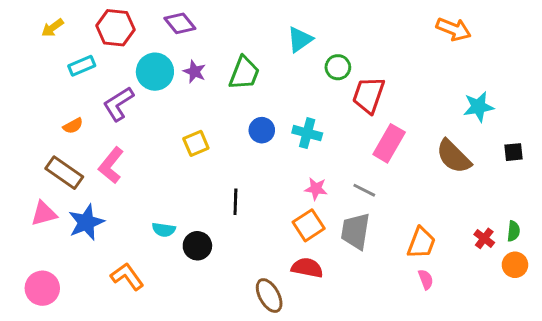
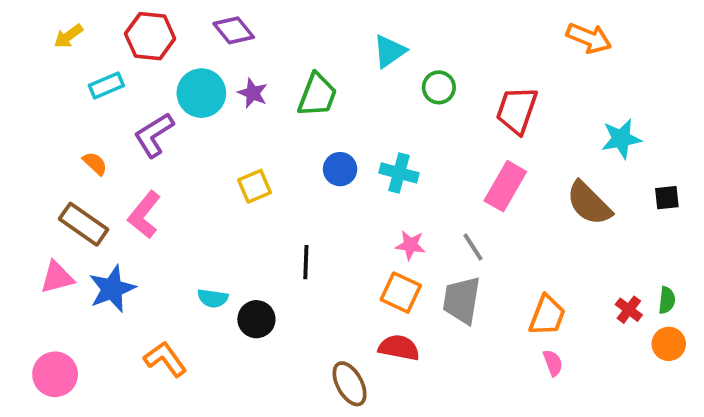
red trapezoid: (369, 95) -> (517, 110), moved
orange semicircle: (73, 126) -> (95, 163), turned -108
gray line: (364, 190) -> (473, 247), turned 30
orange square: (309, 225) -> (401, 293), turned -32

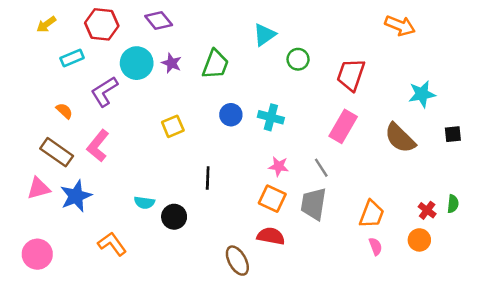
orange circle: (669, 344) -> (419, 240), moved

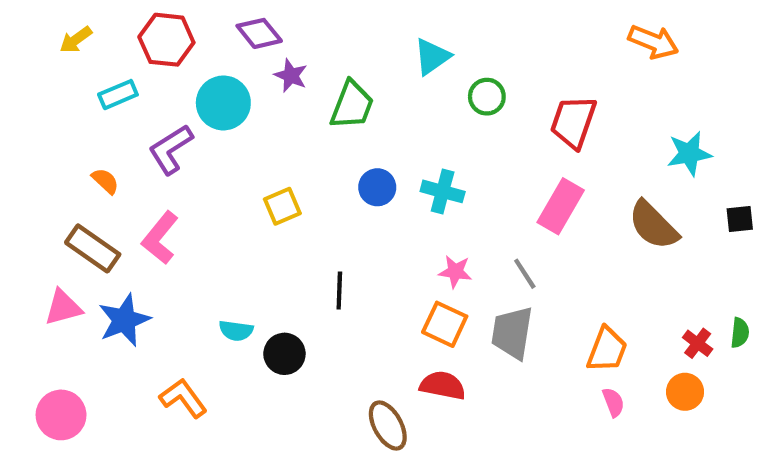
purple star: (171, 63) -> (291, 76), moved

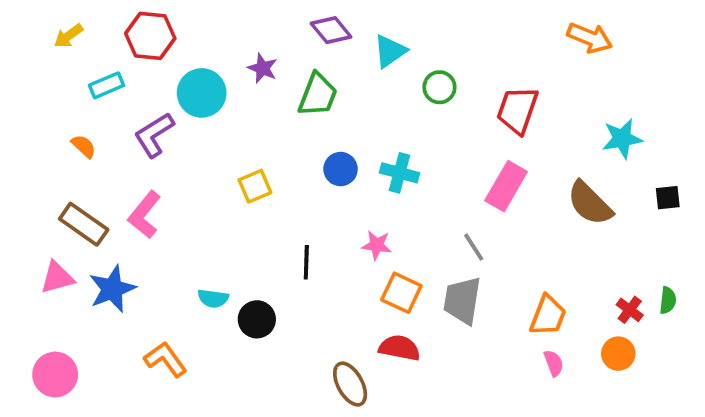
purple diamond: (259, 33) -> (331, 30), moved
orange semicircle: (105, 181) -> (84, 146), moved
pink star: (455, 272) -> (377, 245), moved

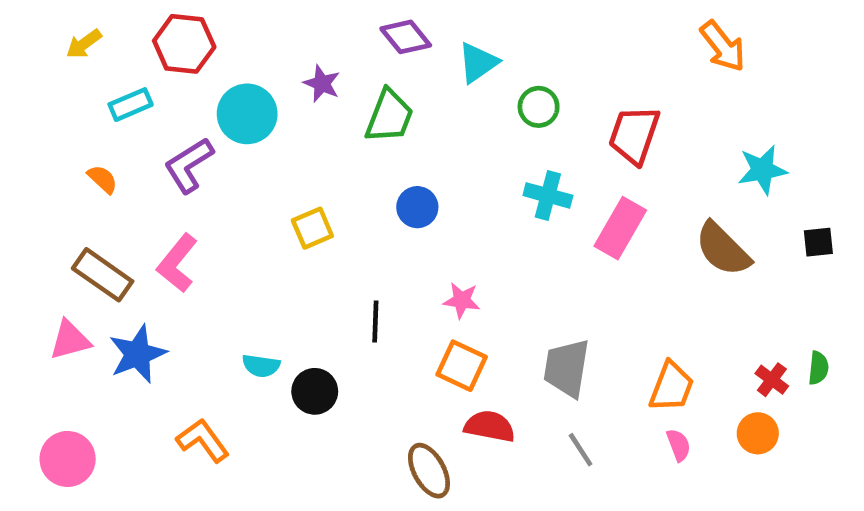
orange arrow: (590, 38) -> (723, 46), turned 30
cyan cross: (400, 173) -> (548, 195), moved
gray line: (474, 247) -> (581, 450), moved
orange square: (401, 293) -> (462, 366), moved

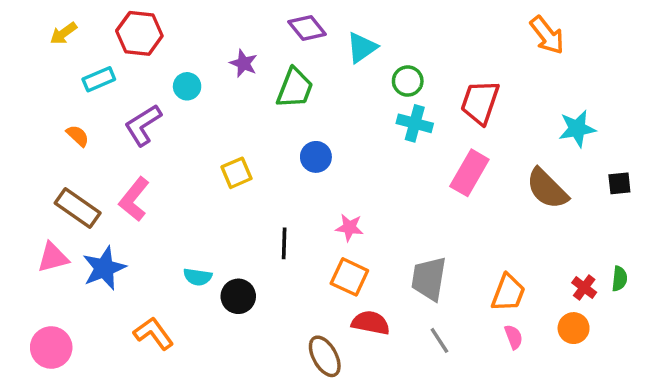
cyan circle: (247, 114) -> (187, 86), size x0.6
cyan cross: (548, 195) -> (415, 123), moved

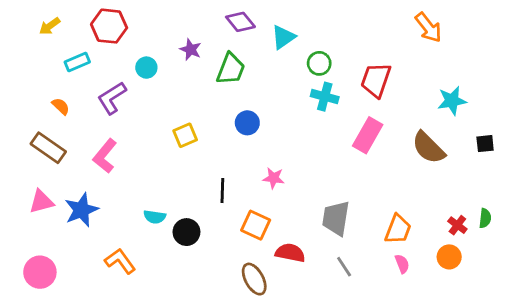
brown rectangle: (78, 208) -> (48, 148), moved
orange square: (349, 277) -> (256, 225), moved

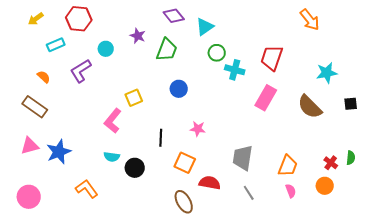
green circle: (319, 63) -> (217, 53), moved
pink L-shape: (105, 156) -> (113, 121), moved

